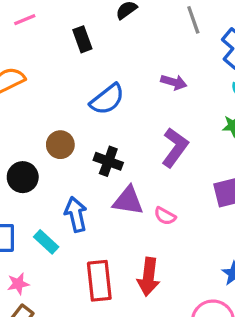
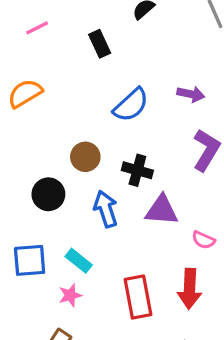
purple arrow: (174, 82) -> (191, 94), moved
blue arrow: (76, 214) -> (106, 209), moved
pink semicircle: (165, 216) -> (203, 240), moved
pink star: (18, 284) -> (70, 295), moved

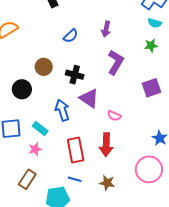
purple arrow: (191, 94) -> (106, 29), turned 91
blue semicircle: (131, 105) -> (71, 36), size x0.7
blue arrow: (106, 209) -> (62, 110), moved
purple triangle: (162, 210) -> (89, 98), turned 30

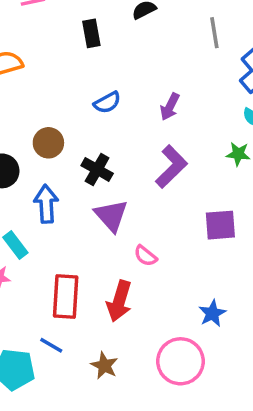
blue arrow: (62, 110) -> (46, 204), moved

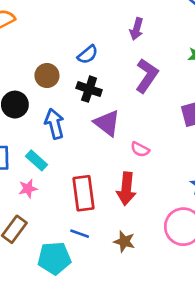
blue semicircle: (107, 103) -> (88, 54), moved

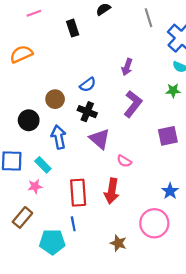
blue line: (80, 234) -> (73, 224), turned 56
brown star: (124, 241) -> (118, 243), moved

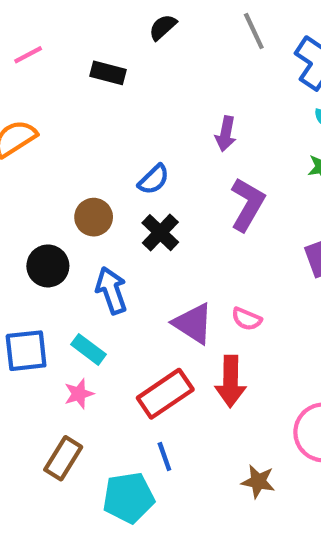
black rectangle: (73, 28) -> (108, 73), turned -49
black cross: (87, 112) -> (160, 233), turned 30
purple triangle: (100, 139) -> (193, 323), moved
red rectangle: (78, 193) -> (165, 394), turned 68

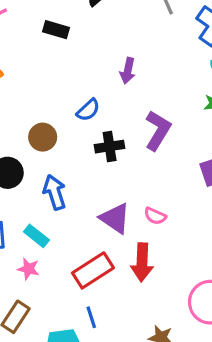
purple arrow: (226, 134) -> (128, 71), moved
black cross: (160, 233) -> (110, 147), moved, turned 36
pink star: (79, 394) -> (28, 269), turned 30

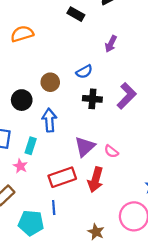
purple arrow: (128, 71) -> (111, 44), moved
purple triangle: (115, 218) -> (85, 147), turned 30
cyan rectangle: (36, 236) -> (31, 146), turned 56

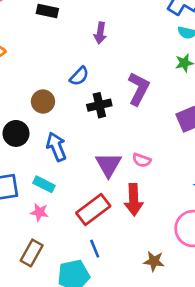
cyan rectangle: (31, 146) -> (44, 184), turned -63

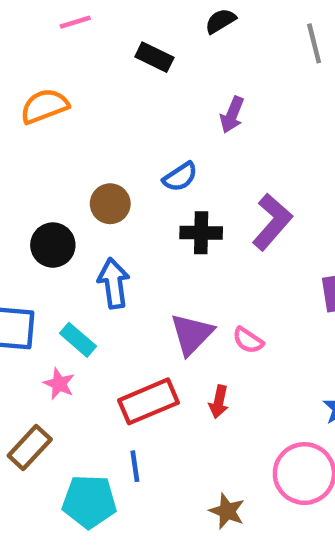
red arrow: (134, 200) -> (219, 402), size x0.6

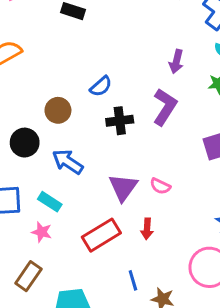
purple arrow: (232, 115) -> (176, 61), moved
blue arrow: (114, 283) -> (68, 162), turned -40
blue line: (135, 466) -> (133, 280), moved

